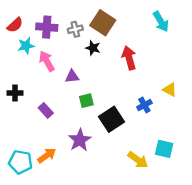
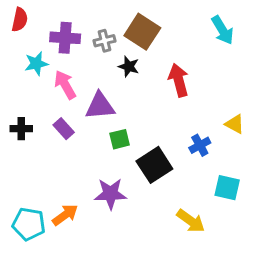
red semicircle: (15, 25) -> (20, 20), moved, turned -35
purple triangle: (72, 76) -> (100, 106), size x1.5
purple rectangle: (46, 110) -> (64, 129), moved
purple star: (80, 140) -> (111, 194), turned 30
cyan square: (164, 149) -> (227, 188), moved

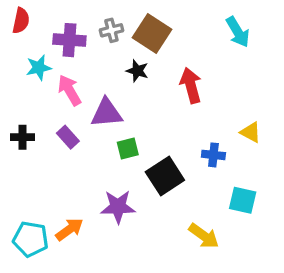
gray cross: (104, 41) -> (111, 30), moved
blue cross: (200, 145) -> (213, 155), turned 35

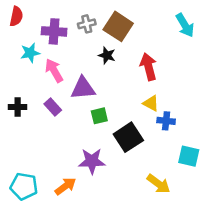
yellow triangle: (251, 132) -> (151, 103), moved
orange arrow: (69, 229) -> (65, 186), moved

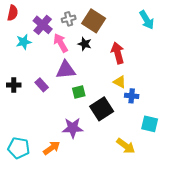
purple cross: (54, 31) -> (43, 25), turned 36
pink arrow: (54, 70) -> (61, 43), moved

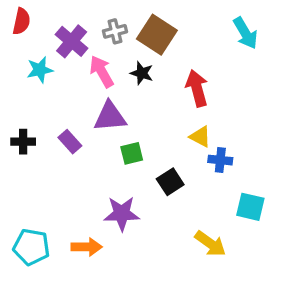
black square: (102, 109) -> (170, 182), size x0.7
orange arrow: (52, 148) -> (87, 247), turned 36

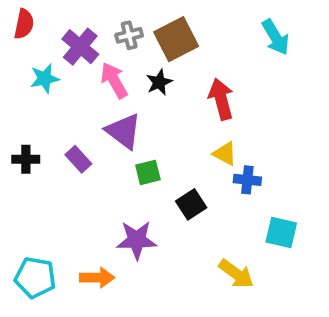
brown square: (157, 35) -> (176, 39), turned 30
black star: (142, 73) -> (159, 82), turned 30
purple triangle: (110, 117) -> (123, 131), turned 42

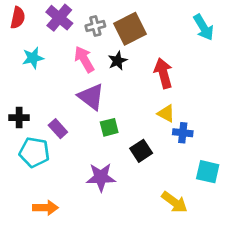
purple cross: (80, 47) -> (59, 18), moved
purple rectangle: (78, 159) -> (58, 129), moved
cyan pentagon: (35, 278) -> (34, 152), moved
orange arrow: (97, 278) -> (45, 208), moved

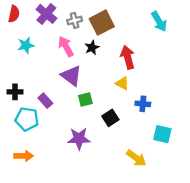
yellow triangle: (166, 113) -> (122, 83), moved
orange arrow: (45, 208) -> (24, 156), moved

